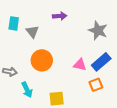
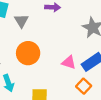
orange square: (96, 85) -> (84, 86), turned -32

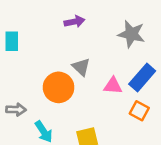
gray triangle: (21, 21) -> (81, 67), moved

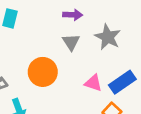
gray star: (131, 34) -> (108, 37), moved
gray triangle: (81, 67) -> (71, 42), moved

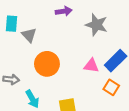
gray triangle: (71, 42) -> (29, 35), moved

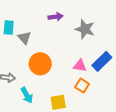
orange square: (111, 87) -> (82, 86), moved

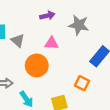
pink triangle: (80, 66) -> (52, 43), moved

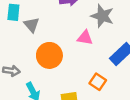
pink triangle: (52, 43) -> (85, 38), moved

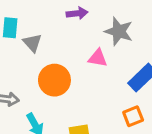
orange square: (98, 82) -> (133, 116), moved, turned 35

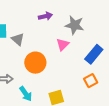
pink triangle: (98, 58) -> (63, 44), turned -48

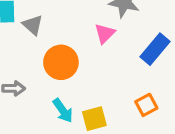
orange square: (91, 81) -> (146, 105), moved
cyan arrow: (26, 94) -> (63, 111), moved

